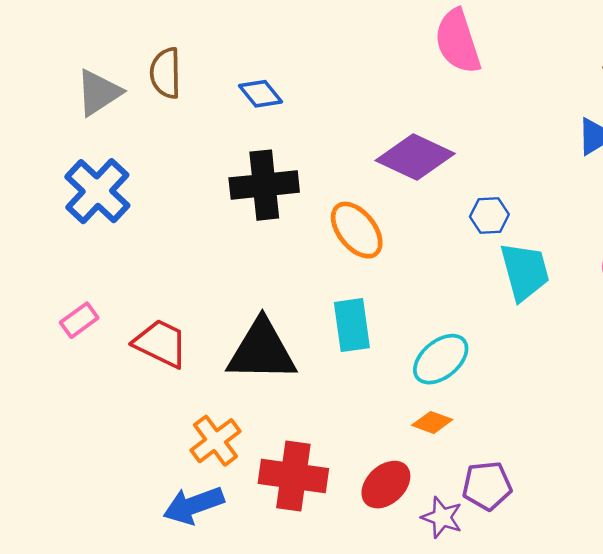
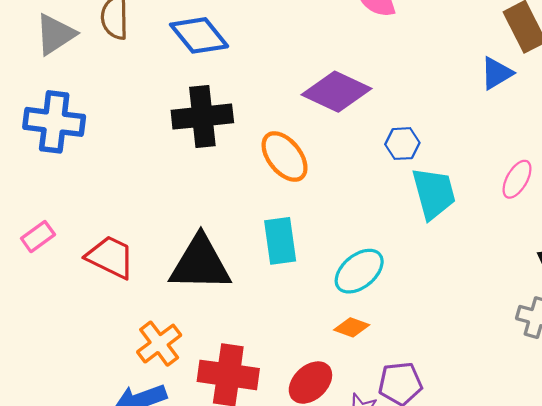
blue diamond: (261, 94) -> (199, 35), size x1.5
blue cross: (97, 191) -> (54, 122), turned -36

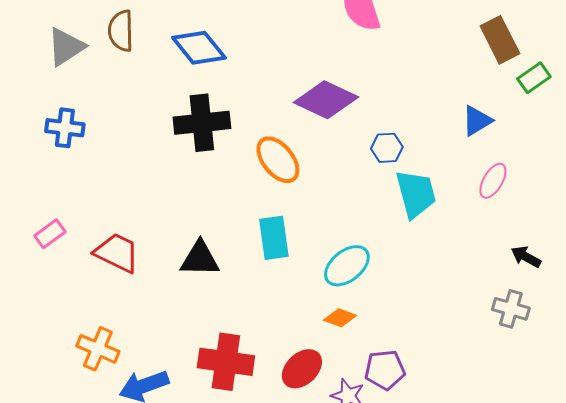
blue triangle: (496, 73) -> (477, 121), moved
blue cross: (54, 122) -> (65, 128), size x0.7
black triangle: (200, 264) -> (200, 259), size x0.7
orange cross: (159, 344) -> (98, 349), moved, turned -30

